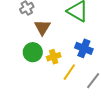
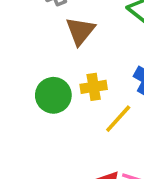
green circle: (33, 52) -> (53, 95), moved

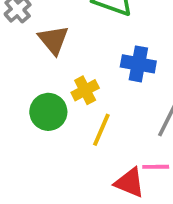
yellow line: (118, 119) -> (101, 130), moved

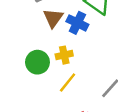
blue cross: (138, 64) -> (77, 23), moved

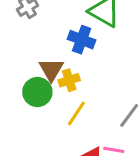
brown triangle: (53, 18) -> (51, 70), moved

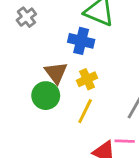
yellow cross: (69, 80) -> (87, 79), moved

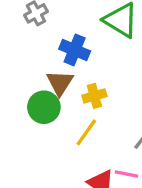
blue cross: (81, 41) -> (75, 50), moved

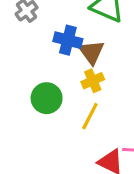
brown triangle: (60, 83) -> (91, 52), moved

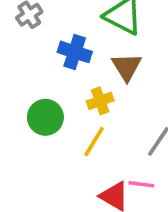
brown triangle: (91, 52) -> (127, 67), moved

